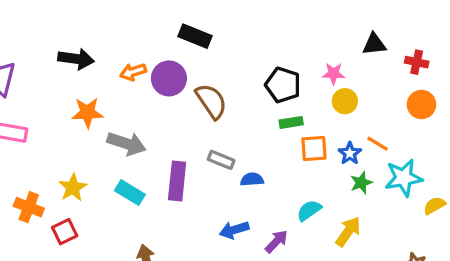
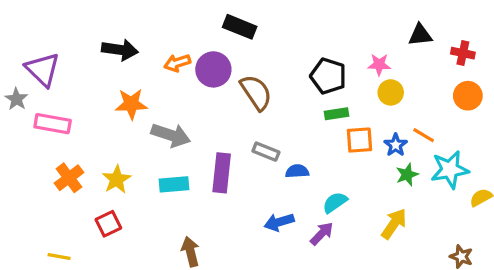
cyan rectangle: (130, 192) -> (174, 184), turned -36
orange cross: (29, 207) -> (69, 178), moved, turned 32
cyan semicircle: (309, 210) -> (335, 202), moved

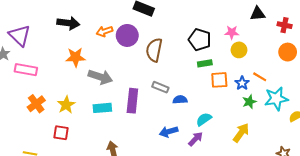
brown semicircle: (256, 92) -> (154, 50), turned -135
red square: (108, 224) -> (61, 133), turned 35

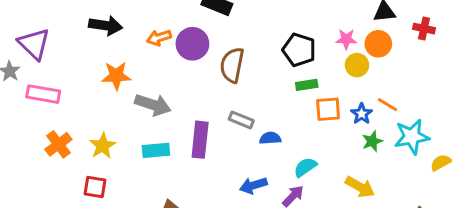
orange circle: (288, 52) -> (378, 44), moved
yellow arrow: (241, 133) -> (360, 187), turned 84

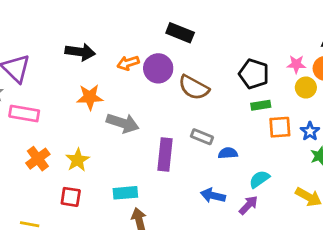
brown semicircle: (232, 65) -> (194, 88), turned -72
cyan rectangle: (156, 150) -> (125, 193), moved
blue arrow: (253, 185) -> (213, 196), turned 30

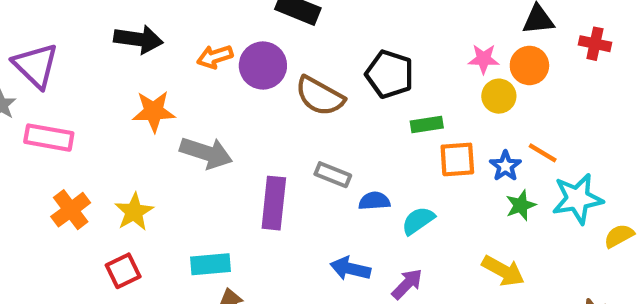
black pentagon: (254, 74) -> (390, 74), moved
cyan semicircle: (259, 179) -> (418, 221), moved
red square: (71, 197) -> (123, 271), turned -35

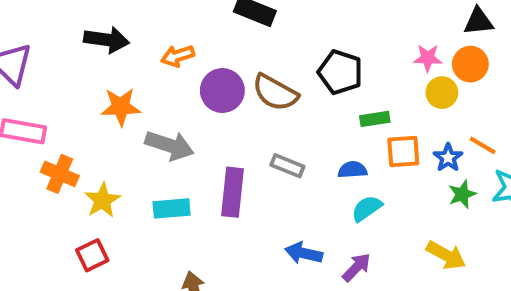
purple circle: (263, 65) -> (222, 91), moved
blue semicircle: (374, 201) -> (352, 170), moved
orange cross: (71, 210) -> (60, 174), moved, turned -30
cyan rectangle: (210, 264) -> (172, 208), moved

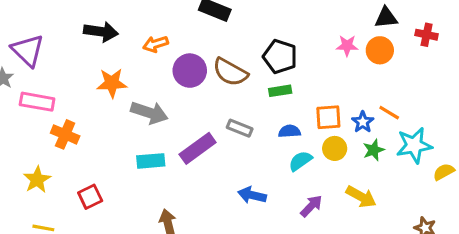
yellow circle: (442, 93) -> (335, 148), moved
green rectangle: (375, 119) -> (280, 91), moved
purple rectangle: (233, 192) -> (198, 148), turned 48
yellow star: (102, 200) -> (37, 180), moved
purple arrow: (357, 267) -> (311, 206), moved

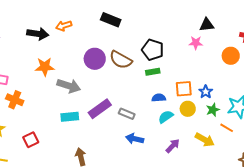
black triangle: (386, 18) -> (207, 25), moved
orange arrow: (155, 44) -> (64, 26), moved
orange circle: (380, 50) -> (231, 56), moved
orange line: (389, 113) -> (227, 128), moved
gray rectangle: (240, 128) -> (127, 114), moved

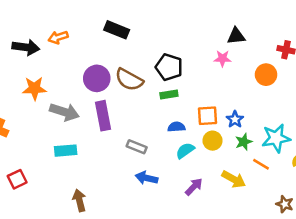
purple rectangle: (100, 109) -> (103, 116), moved, turned -65

